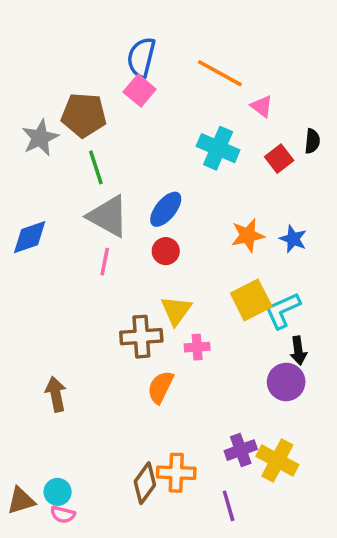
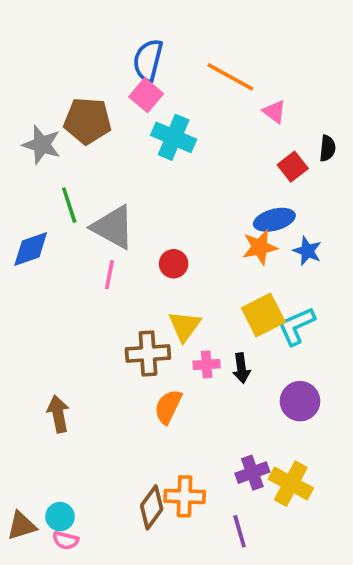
gray star: (40, 138) -> (42, 145), turned -30
cyan cross: (218, 148) -> (174, 137), moved
green line: (96, 167) -> (69, 205), moved
blue ellipse: (166, 209) -> (274, 220), moved, turned 36
black arrow: (298, 351) -> (241, 368), moved

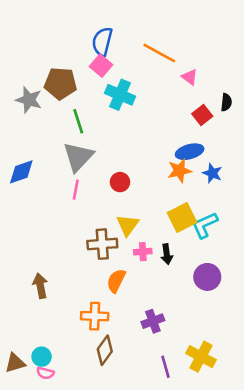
green line: (69, 205) -> (78, 121), moved
gray triangle: (113, 227) -> (78, 157), turned 44
purple cross: (252, 473) -> (153, 321), moved
yellow cross: (291, 484) -> (201, 357), moved
orange cross: (185, 496) -> (95, 316), moved

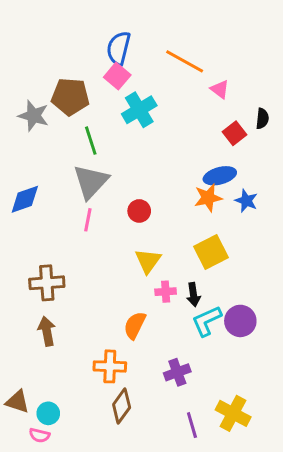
cyan cross: (120, 95) -> (139, 110), turned 36
cyan L-shape: (205, 225) -> (207, 321), moved
brown cross: (102, 244) -> (47, 283), moved
brown triangle: (15, 363) -> (17, 402), moved, turned 35
pink semicircle: (45, 373) -> (39, 435), moved

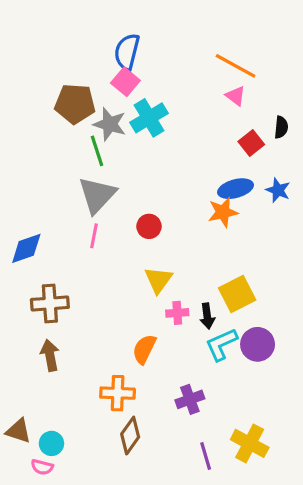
orange line: (185, 61) -> (236, 66), moved
gray star: (34, 116) -> (110, 124), moved
blue diamond: (25, 199) -> (26, 248), moved
blue star: (246, 201) -> (278, 190), moved
yellow square: (211, 252) -> (237, 294), moved

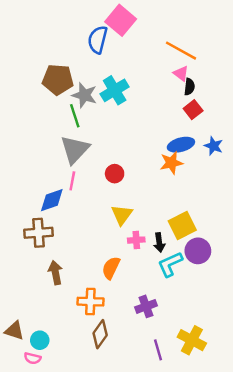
pink square: (125, 82) -> (121, 20), moved, size x1.4
black semicircle: (281, 127) -> (189, 87), moved
blue diamond: (26, 248) -> (52, 200), moved
purple circle: (258, 344) -> (198, 251), moved
brown arrow: (50, 355) -> (55, 273), moved

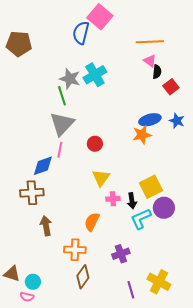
orange line: (181, 51) -> (150, 42), turned -32
brown pentagon: (58, 79) -> (19, 44), moved
red square: (193, 110) -> (171, 87), moved

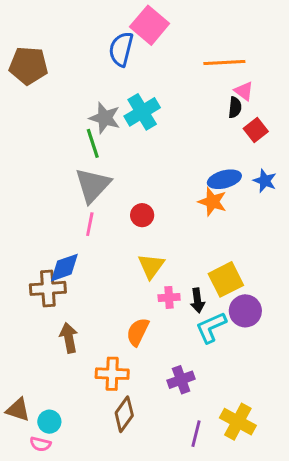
pink triangle: (150, 61) -> (244, 91), moved
orange star: (142, 135) -> (212, 202), turned 30
blue diamond: (43, 166) -> (64, 268), moved
purple line: (131, 290) -> (196, 434), turned 30

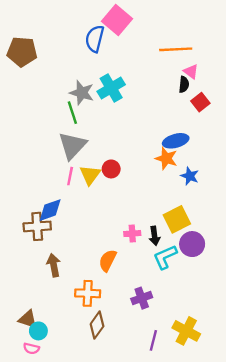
blue star: (265, 181) -> (190, 176), moved
yellow triangle: (151, 266) -> (90, 175), moved
brown triangle: (18, 410) -> (28, 319), moved

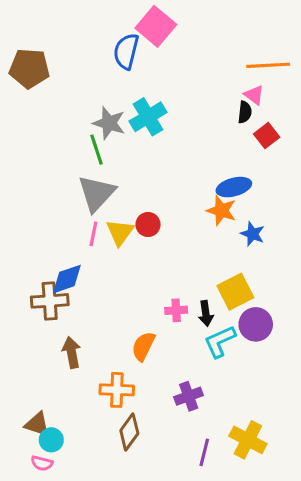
orange line: (176, 49) -> (268, 65), moved

